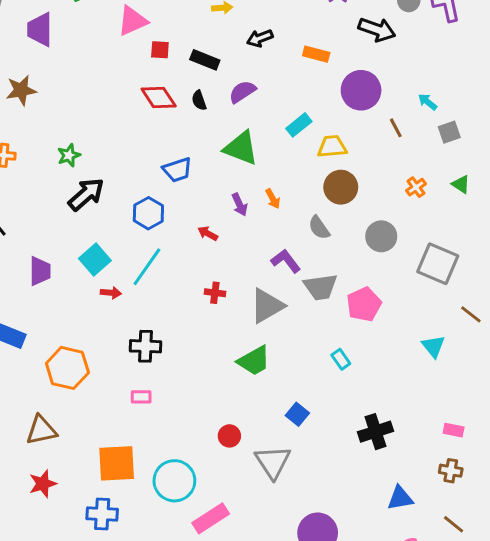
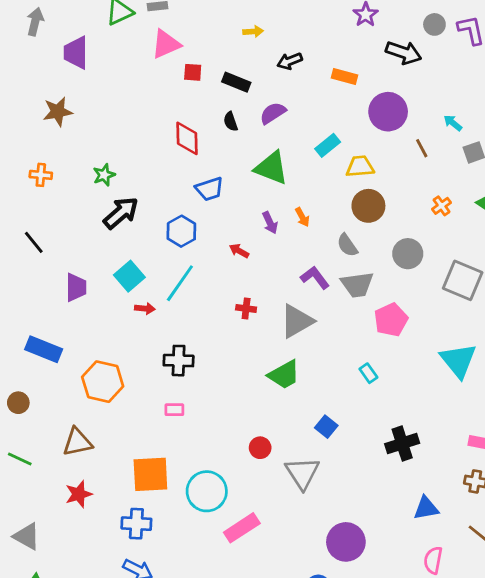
red diamond: (159, 97) -> (187, 138), moved, turned 32
gray trapezoid: (321, 287) -> (357, 285), moved
cyan triangle: (433, 346) -> (458, 361), size x1.6

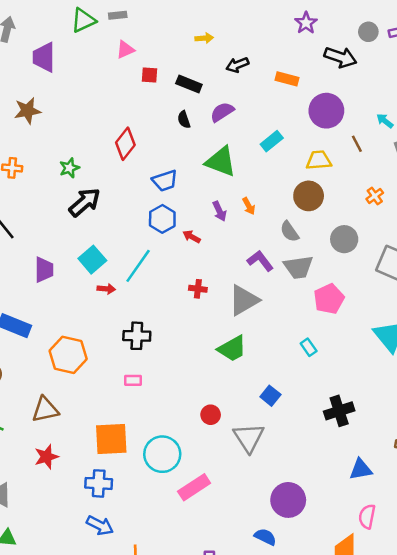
pink triangle: (166, 44) -> (125, 50), size x0.7
red diamond: (187, 138) -> (125, 144), moved, turned 40
yellow trapezoid: (360, 166) -> (319, 160), moved
blue hexagon: (181, 231) -> (162, 219), moved

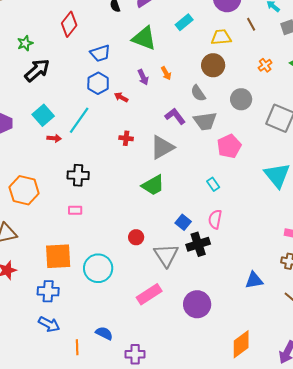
black cross: (339, 411) -> (198, 244), moved
pink rectangle: (194, 487) -> (149, 294), moved
pink semicircle: (367, 517) -> (215, 219), moved
blue semicircle: (265, 537) -> (104, 333), moved

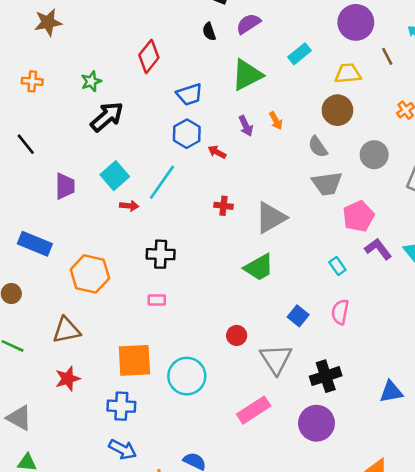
green triangle: (144, 38) -> (247, 75), turned -48
purple L-shape: (175, 116) -> (378, 249), moved
black cross: (198, 244) -> (326, 376), moved

